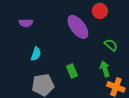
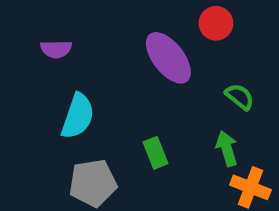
cyan semicircle: (36, 54) -> (78, 116), size x1.5

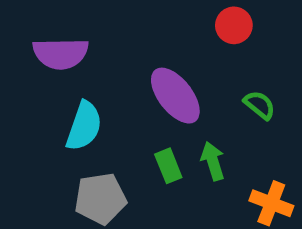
purple semicircle: (56, 49) -> (61, 53), size x1.6
purple ellipse: (168, 58) -> (175, 96), moved
green arrow: (227, 149) -> (213, 161), moved

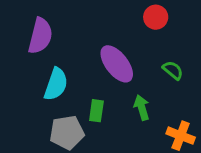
purple semicircle: (61, 53) -> (40, 36), turned -75
green rectangle: (168, 166) -> (96, 111), moved, turned 30

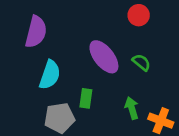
green semicircle: (173, 70) -> (141, 62), moved
green arrow: (142, 108) -> (132, 108), moved

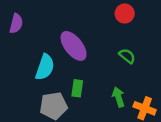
purple semicircle: (36, 32) -> (16, 24), moved, size x0.7
purple ellipse: (104, 57) -> (74, 46), moved

